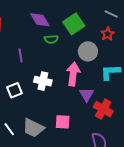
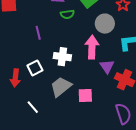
gray trapezoid: (33, 128) -> (61, 87), moved, turned 120

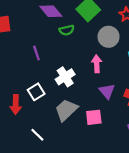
pink arrow: (92, 47) -> (97, 64), size x0.7
white cross: (62, 57) -> (65, 77), turned -36
purple triangle: (107, 66) -> (107, 91), moved

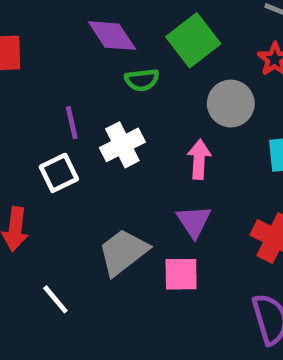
white cross: (65, 77) -> (122, 145), moved
purple triangle: (107, 91) -> (194, 221), moved
white square: (36, 92) -> (59, 173), moved

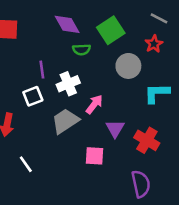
pink arrow: (199, 159) -> (94, 104), moved, turned 30
purple triangle: (194, 221) -> (115, 128), moved
gray trapezoid: (123, 252) -> (65, 121), moved

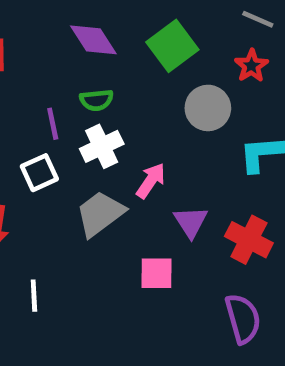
green semicircle: (81, 50) -> (96, 100), moved
white line: (26, 164) -> (34, 296), turned 36

